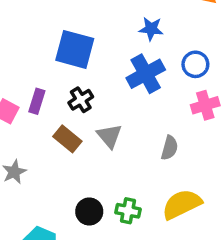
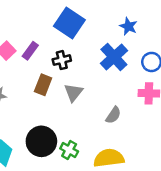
blue cross: (146, 74) -> (114, 57), turned -32
brown rectangle: (67, 139) -> (43, 85), turned 54
black circle: (89, 211) -> (41, 141), size x1.5

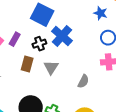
blue star: (128, 26) -> (100, 13), moved
blue cross: (114, 57) -> (62, 36), moved

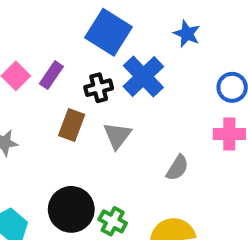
blue star: (100, 13) -> (187, 34), moved

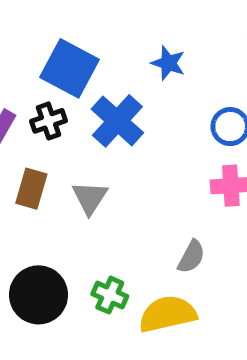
black cross: (99, 88) -> (49, 121), moved
gray semicircle: (177, 168) -> (191, 257), moved
green cross: (113, 221) -> (110, 295), moved

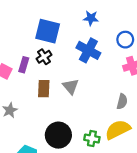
blue cross: (117, 121) -> (88, 50), moved
green cross: (110, 295) -> (92, 138), moved

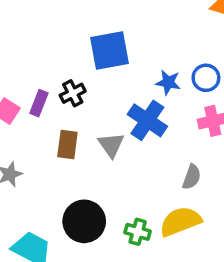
blue star: (91, 18) -> (168, 82), moved
blue square: (48, 31) -> (109, 51), moved, turned -30
blue cross: (88, 50) -> (147, 120), moved

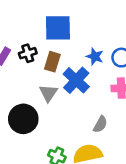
brown rectangle: (67, 145) -> (52, 62), moved
black circle: (84, 221) -> (23, 119), moved

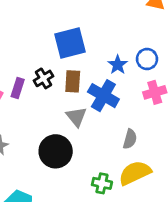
blue star: (95, 57) -> (118, 65), turned 30
gray semicircle: (100, 124) -> (130, 139), moved

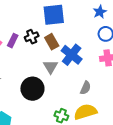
blue star: (118, 65) -> (100, 12), moved
brown rectangle: (73, 81) -> (52, 42), turned -42

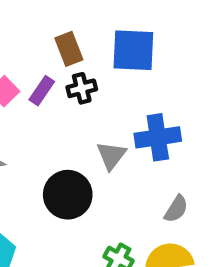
brown rectangle: (52, 42) -> (69, 49), moved
blue cross: (72, 55) -> (158, 137), turned 35

